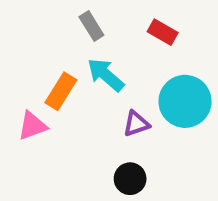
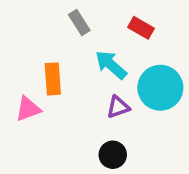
cyan arrow: (106, 75) -> (111, 65), moved
orange rectangle: (61, 91) -> (53, 79), turned -36

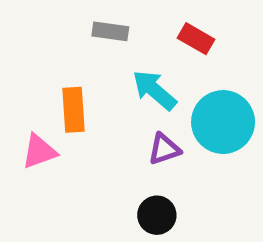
gray rectangle: (79, 23) -> (110, 31), turned -50

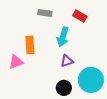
cyan arrow: (154, 90) -> (63, 37), turned -114
cyan circle: (223, 122) -> (91, 80), moved

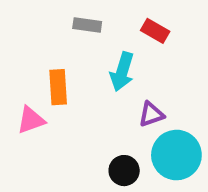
purple triangle: (67, 61) -> (151, 114), moved

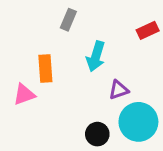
gray rectangle: (87, 25) -> (68, 20), turned -75
red rectangle: (155, 31) -> (148, 30), moved, turned -55

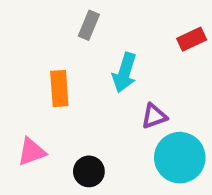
pink triangle: (24, 94) -> (32, 152), moved
black circle: (97, 134) -> (89, 171), moved

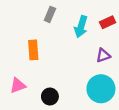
cyan arrow: (124, 73) -> (81, 27), moved
purple triangle: (154, 116) -> (103, 55), moved

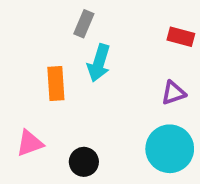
red rectangle: (108, 22) -> (181, 37), turned 40
cyan arrow: (81, 27) -> (99, 63), moved

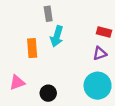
gray rectangle: (84, 24) -> (48, 14), turned -32
red rectangle: (181, 37) -> (104, 32), moved

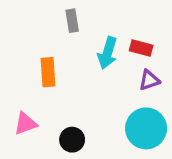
red rectangle: (104, 32) -> (141, 48), moved
cyan arrow: (57, 36) -> (107, 53), moved

